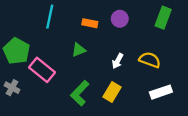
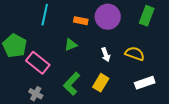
purple circle: (120, 19) -> (108, 17), size x1.6
white arrow: (118, 61) -> (106, 55), turned -48
gray cross: (12, 88) -> (36, 94), moved

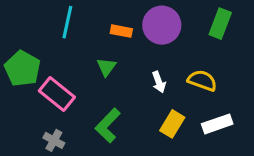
green triangle: (71, 45) -> (106, 67), turned -32
yellow rectangle: (101, 83) -> (172, 124), moved

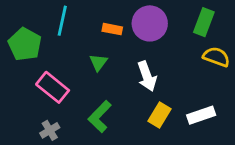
green pentagon: (22, 69) -> (25, 44), moved
yellow semicircle: (202, 81) -> (216, 57), moved
white arrow: (159, 82) -> (147, 76), size x1.5
gray cross: (54, 140) -> (50, 130), turned 30

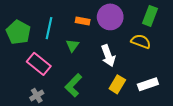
cyan line: (62, 21) -> (49, 28), moved
yellow semicircle: (216, 57) -> (141, 41), moved

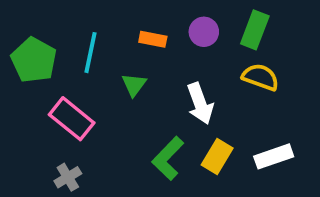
green rectangle: (150, 16) -> (255, 30), moved
purple circle: (110, 17) -> (204, 32), size x0.6
green L-shape: (73, 85) -> (168, 158), moved

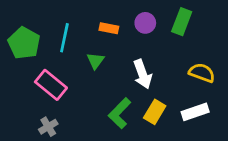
yellow semicircle: (261, 77) -> (202, 73), moved

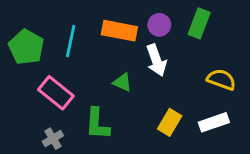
orange rectangle: (109, 28) -> (119, 31), size x1.6
green triangle: (95, 61) -> (122, 82), moved, turned -42
white arrow: (143, 74) -> (156, 60), moved
green L-shape: (120, 113) -> (97, 124), moved, turned -40

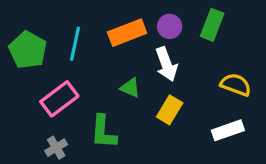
orange rectangle: (119, 31) -> (127, 33), turned -32
pink rectangle: (56, 93) -> (59, 99), turned -76
yellow rectangle: (170, 122) -> (170, 110), moved

